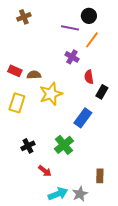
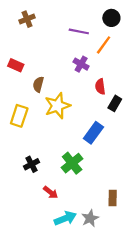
black circle: (89, 16) -> (111, 18), moved
red rectangle: (15, 71) -> (16, 65), moved
brown semicircle: (34, 75) -> (38, 84), turned -72

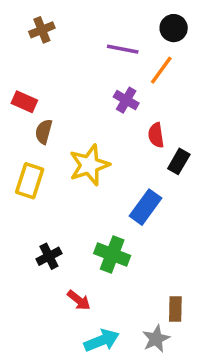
brown semicircle: (38, 84) -> (44, 132), moved
green cross: (72, 163) -> (112, 255), turned -30
gray star: (90, 218) -> (156, 339), moved

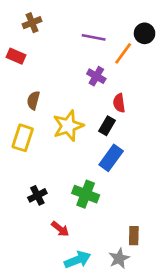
black circle: (174, 28) -> (145, 33), moved
red rectangle: (24, 102) -> (16, 56), moved
black rectangle: (179, 161) -> (107, 126), moved

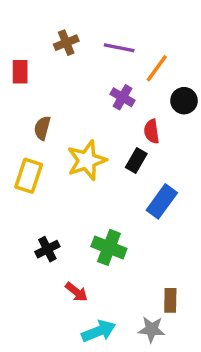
brown cross: (32, 23) -> (66, 43), moved
black circle: (145, 33) -> (184, 101), moved
red rectangle: (16, 56) -> (20, 72), turned 66
blue rectangle: (111, 158) -> (162, 201), moved
gray star: (119, 258) -> (152, 329), turned 30

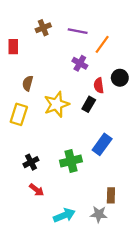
black circle: (184, 101) -> (120, 78), moved
blue rectangle: (162, 201) -> (102, 144), moved
green cross: (109, 247) -> (71, 161), turned -35
red arrow: (76, 292) -> (37, 190), moved

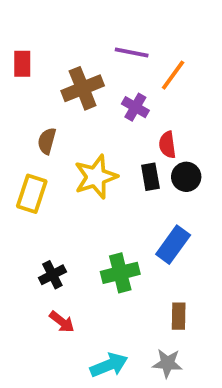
brown cross: (43, 28) -> (83, 88), moved, size x1.5
red rectangle: (13, 47) -> (22, 64), moved
black circle: (120, 78) -> (186, 177), moved
black rectangle: (89, 104) -> (150, 177), turned -40
brown rectangle: (111, 195) -> (179, 316), moved

